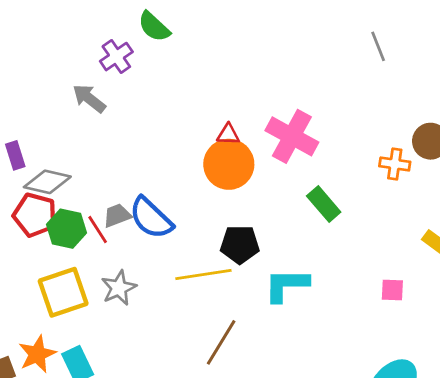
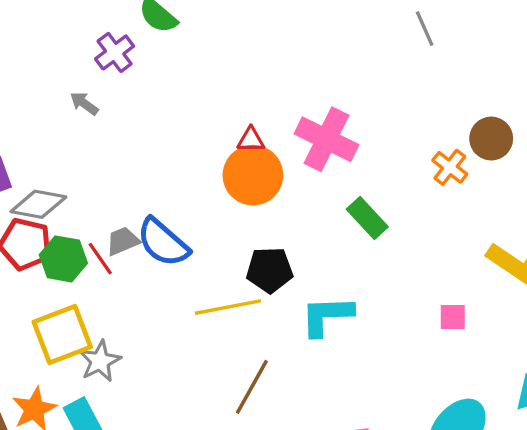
gray arrow: (89, 98) -> (84, 103), size x0.7
orange cross: (395, 164) -> (450, 167), turned 32
gray star: (119, 288) -> (100, 361), moved

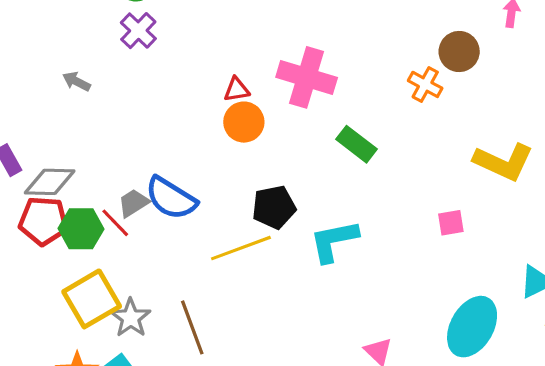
purple cross: (115, 52) -> (138, 31), moved
orange circle: (253, 175) -> (244, 122), size x0.7
brown line: (252, 387) -> (192, 327), moved, turned -40

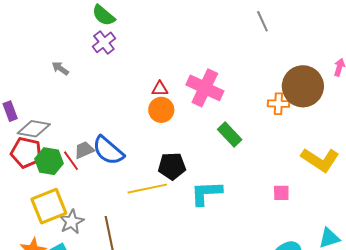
brown circle: (459, 52) -> (303, 86), size x1.6
orange cross: (425, 84) -> (278, 104), turned -35

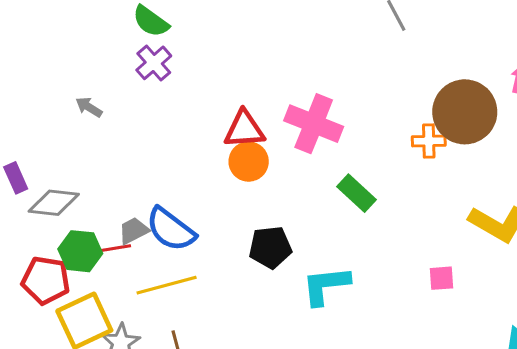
red triangle: (160, 89) -> (244, 129), size x1.6
red pentagon: (26, 153) -> (46, 280), moved
red line: (71, 161) -> (114, 248), turned -60
yellow line: (147, 189) -> (167, 285), moved

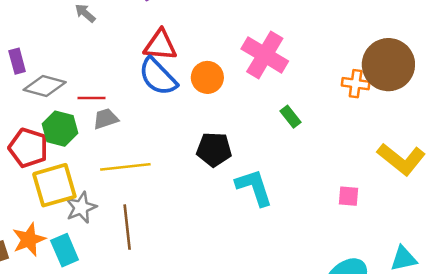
red triangle: (244, 129) -> (160, 45), moved
green rectangle: (356, 193) -> (291, 117), size x0.7
blue semicircle: (171, 229) -> (158, 77), moved
red line: (114, 248) -> (92, 98), moved
cyan L-shape: (326, 285) -> (254, 187), turned 69

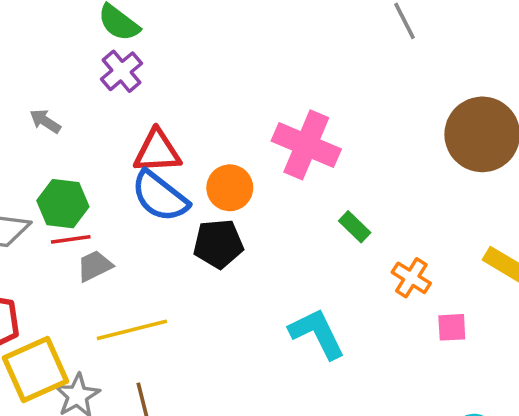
orange cross: (356, 84) -> (411, 278), moved, turned 32
green hexagon: (60, 129) -> (63, 204), moved
black pentagon: (214, 150) -> (218, 244), moved

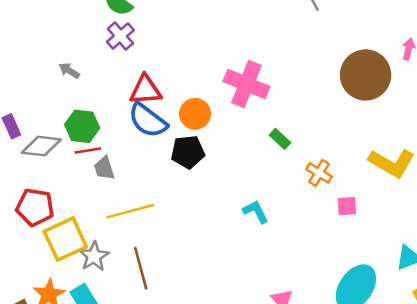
gray trapezoid: (95, 266) -> (104, 168), turned -80
cyan L-shape: (317, 334) -> (256, 212), size x0.7

